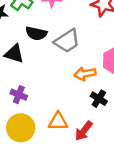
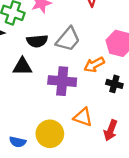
purple cross: (19, 95) -> (62, 81), moved, size x1.6
orange triangle: (58, 122) -> (83, 117), turned 36
red arrow: (84, 131) -> (111, 130), moved

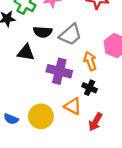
orange arrow: (94, 65) -> (90, 61), turned 90
black cross: (114, 84) -> (90, 88), moved

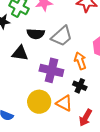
yellow circle: (41, 116) -> (39, 102), moved

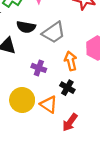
purple cross: (51, 70) -> (39, 68), size x0.6

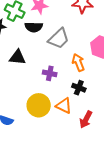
black semicircle: (26, 27) -> (34, 27), moved

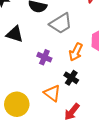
orange arrow: (78, 63) -> (76, 52), turned -144
yellow circle: (39, 105) -> (17, 104), moved

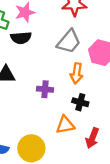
gray trapezoid: (61, 23) -> (69, 42), moved
orange triangle: (52, 93) -> (65, 125), turned -30

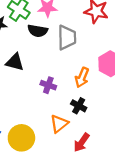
gray trapezoid: (69, 42) -> (67, 38), moved, turned -55
orange triangle: (65, 125) -> (59, 124), turned -42

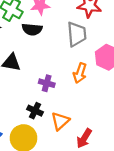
gray trapezoid: (67, 38) -> (77, 34), moved
black cross: (79, 106) -> (35, 111), moved

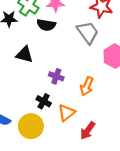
gray trapezoid: (77, 34) -> (88, 32), turned -35
orange arrow: (80, 73) -> (87, 86), moved

